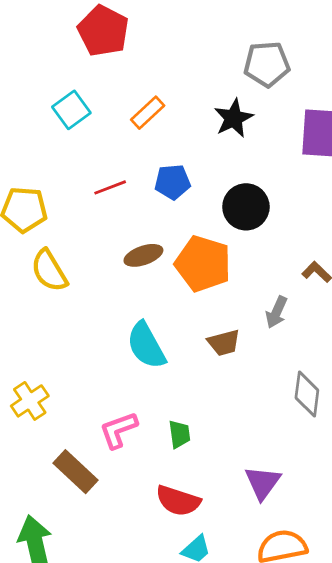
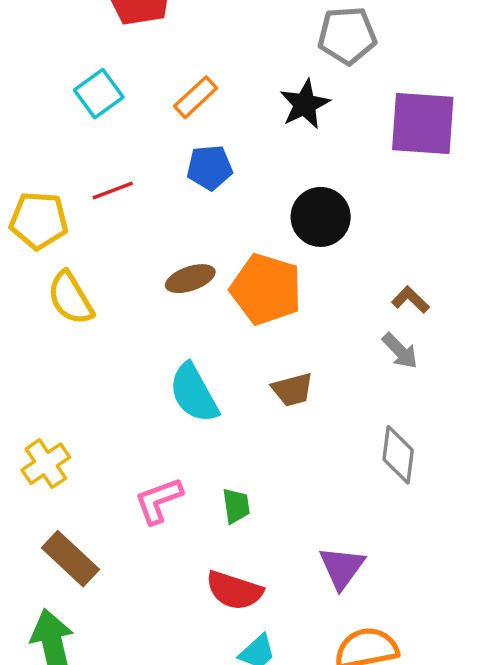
blue pentagon: (173, 182) -> (210, 168), moved
red line: (110, 187) -> (113, 191), moved
gray arrow: (276, 312) -> (400, 351), moved, turned -68
brown rectangle: (76, 472) -> (70, 559), moved

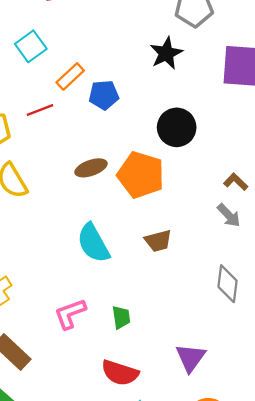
orange rectangle: (196, 97) -> (70, 76), moved

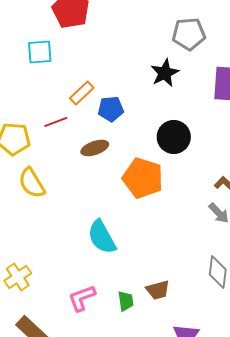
cyan square: (31, 46) -> (40, 52), moved, turned 32
brown ellipse: (91, 168) -> (95, 148), moved
brown trapezoid: (158, 241) -> (158, 290), moved

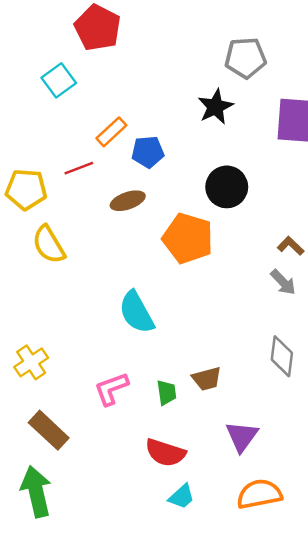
cyan square: (40, 52) -> (59, 80), turned -32

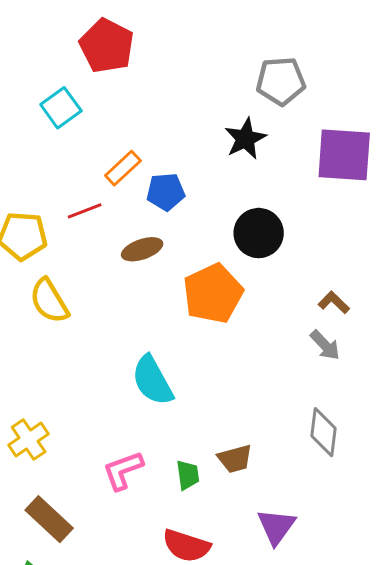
orange pentagon: (188, 238) -> (213, 294), turned 30

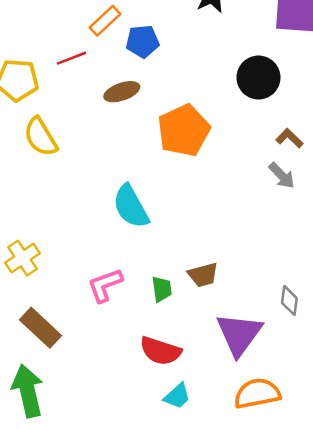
black circle: (259, 233) -> (258, 78), moved
gray diamond: (324, 432) -> (289, 301), moved, size x0.7
purple triangle: (276, 527) -> (239, 334), size x1.4

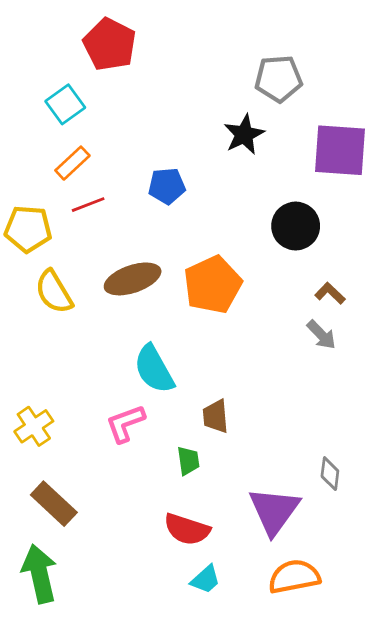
orange rectangle: (105, 21) -> (72, 163), moved
brown ellipse: (122, 92) -> (133, 279), moved, size x1.4
brown trapezoid: (203, 275) -> (216, 416), moved, turned 100
pink L-shape: (105, 285) -> (125, 423), moved

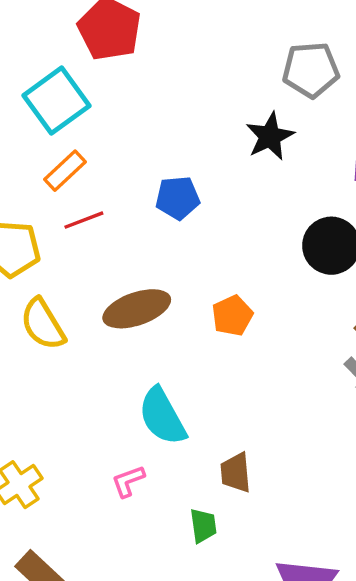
cyan square: (65, 104) -> (56, 101), size x1.4
orange pentagon: (213, 285) -> (232, 316), size x0.6
pink L-shape: (125, 423) -> (128, 481), size x0.7

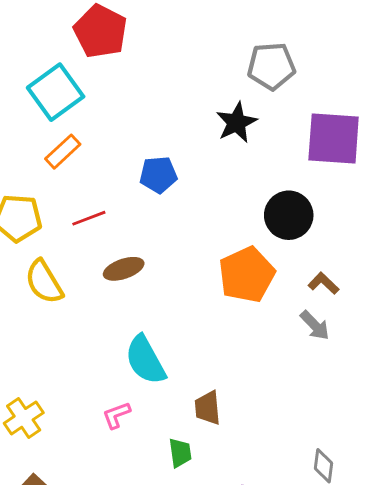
red line: (84, 220) -> (89, 218), moved
brown ellipse: (137, 309) -> (124, 269), size x0.7
orange pentagon: (232, 316) -> (247, 275), moved, size x1.6

